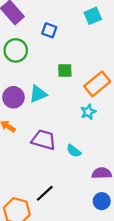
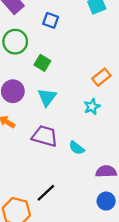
green square: (65, 71) -> (42, 63), moved, turned 32
orange rectangle: (97, 84) -> (101, 77), size x0.7
cyan triangle: (38, 94) -> (47, 97), moved, turned -30

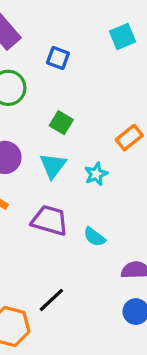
green square: (42, 63) -> (61, 123), moved
cyan star: (92, 107) -> (96, 174), moved

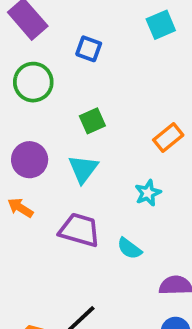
green square: (61, 123) -> (92, 121), turned 35
cyan star: (96, 174) -> (148, 193), moved

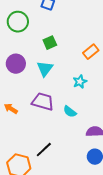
orange arrow: (20, 208) -> (11, 109), moved

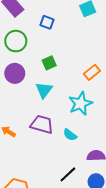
purple circle: (16, 64) -> (15, 73), moved
cyan star: (80, 82) -> (80, 104), size x1.6
black line: (44, 150) -> (68, 174), moved

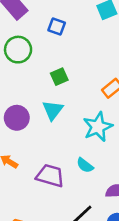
purple circle: (15, 73) -> (17, 118), moved
purple trapezoid: (42, 124) -> (50, 176), moved

